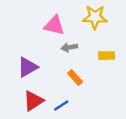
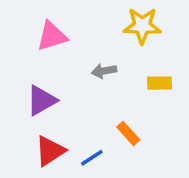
pink triangle: (54, 25) -> (52, 36), moved, turned -30
orange rectangle: (75, 78) -> (128, 133), moved

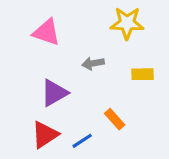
pink triangle: (52, 36) -> (46, 32), turned 36
purple triangle: (41, 100) -> (54, 93), moved

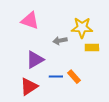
yellow star: (127, 23) -> (82, 28), moved
blue line: (82, 141) -> (56, 77), moved, turned 32

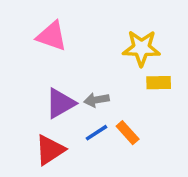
gray arrow: (60, 41) -> (97, 100), moved
blue line: (56, 77) -> (97, 133), turned -32

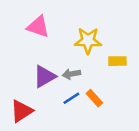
yellow star: (141, 48) -> (88, 41), moved
red triangle: (50, 150) -> (21, 111), moved

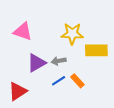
pink triangle: (38, 27) -> (23, 32), moved
yellow rectangle: (117, 61) -> (96, 50), size x1.5

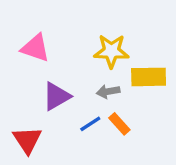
gray arrow: (59, 61) -> (108, 92), moved
red triangle: (18, 91) -> (27, 140), turned -30

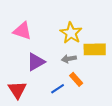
yellow star: (111, 51) -> (71, 33), turned 30
blue line: (90, 124) -> (58, 89), moved

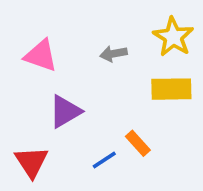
yellow star: (71, 33) -> (173, 37), moved
gray arrow: (69, 59) -> (114, 54), moved

